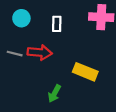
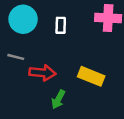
cyan circle: (21, 18) -> (23, 19), size x1.5
red arrow: (40, 52) -> (42, 73), moved

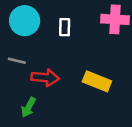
green arrow: (58, 99) -> (28, 107), moved

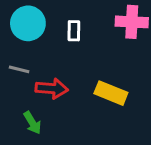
green arrow: (28, 107) -> (32, 123), turned -60

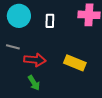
green arrow: (32, 123) -> (34, 83), moved

